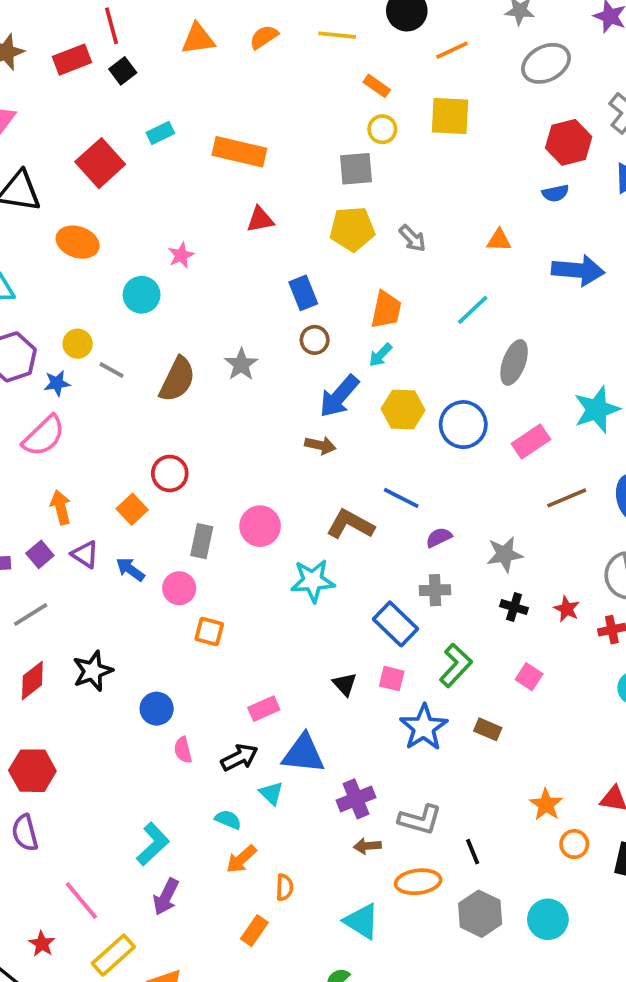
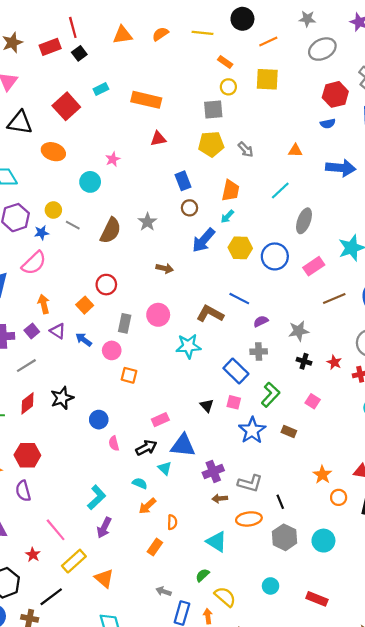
brown arrow: (320, 445) -> (165, 268), moved

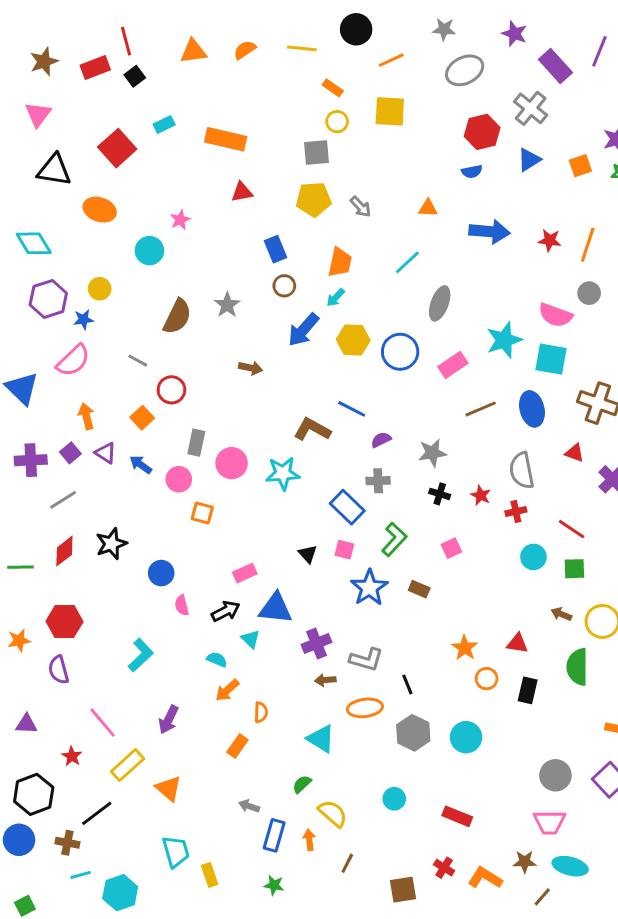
gray line: (73, 225) -> (138, 361), moved
pink circle: (158, 315) -> (232, 463), moved
pink square: (313, 401) -> (451, 548), turned 32
cyan L-shape: (97, 497) -> (141, 655), moved

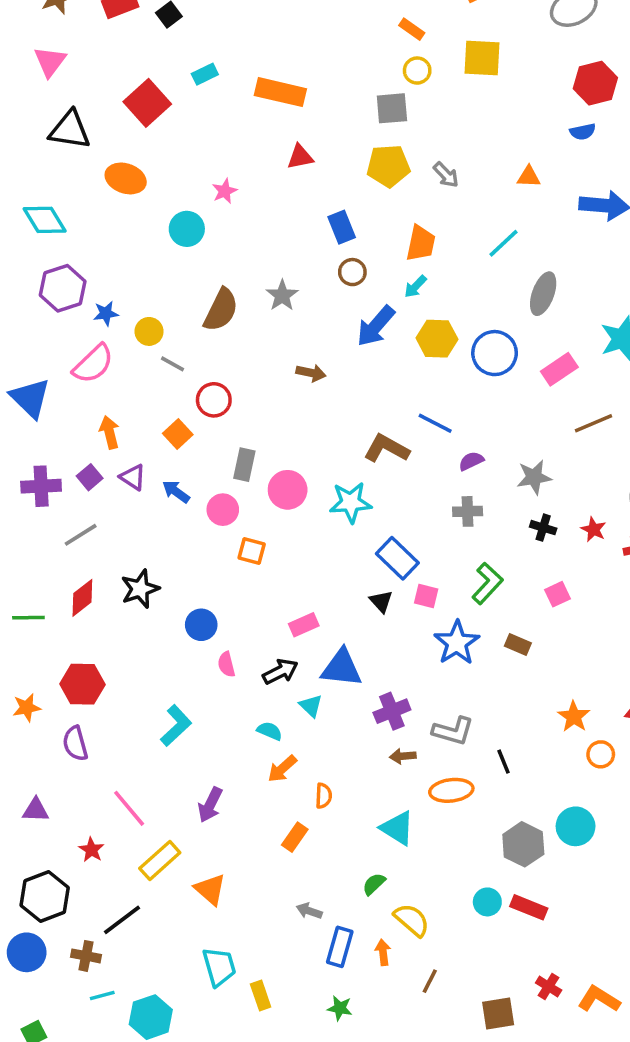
yellow circle: (100, 289) -> (149, 331), moved
blue rectangle: (347, 507) -> (397, 558), moved
gray hexagon: (413, 733) -> (523, 844), moved
red rectangle: (457, 816) -> (529, 907), moved

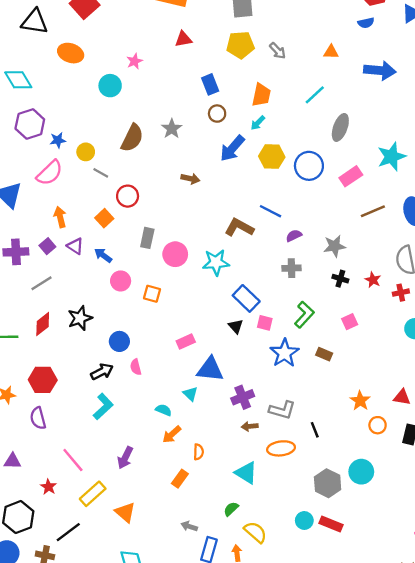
pink circle: (223, 510) -> (121, 281), moved
black arrow: (280, 672) -> (102, 372), moved

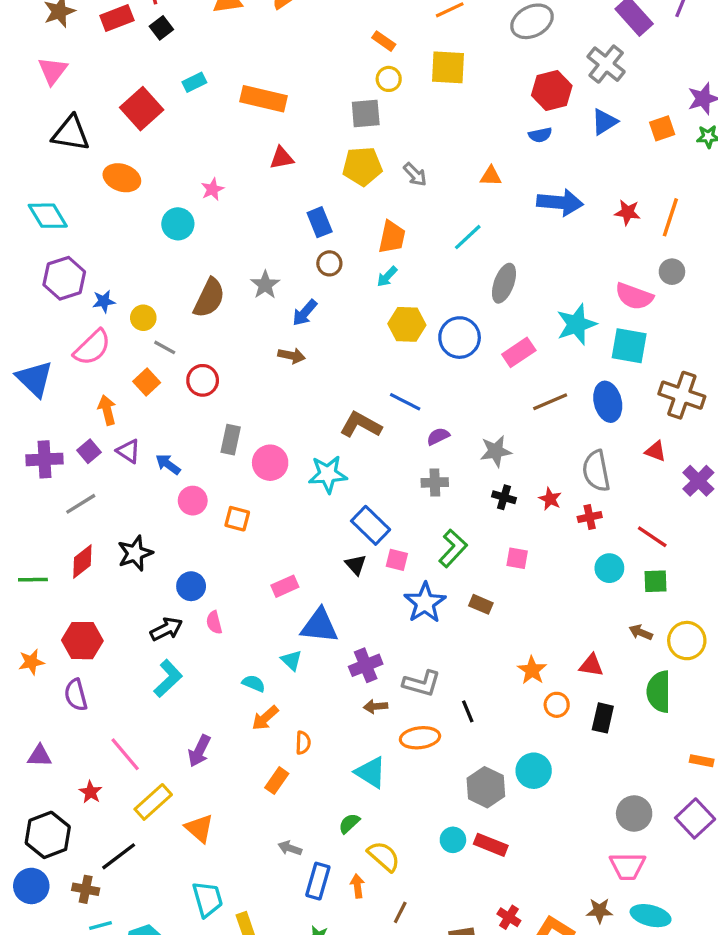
blue arrow: (232, 148) -> (305, 313), moved, size x0.7
orange square: (104, 218) -> (147, 382), moved
pink square: (350, 322) -> (517, 558), turned 35

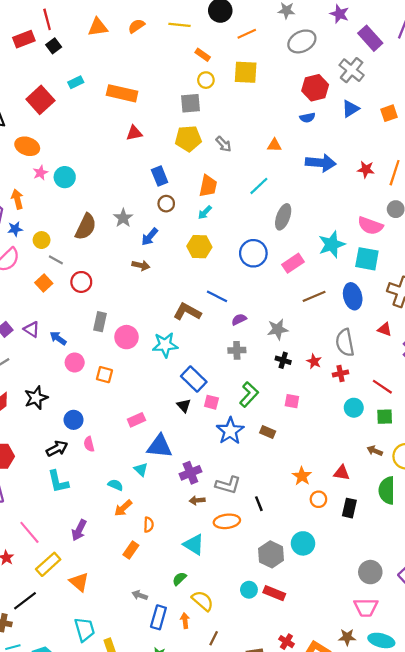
pink star: (212, 189) -> (40, 173), moved
yellow hexagon: (407, 324) -> (199, 247), moved
orange arrow: (107, 410) -> (17, 199), moved
cyan L-shape: (168, 678) -> (58, 482), turned 120

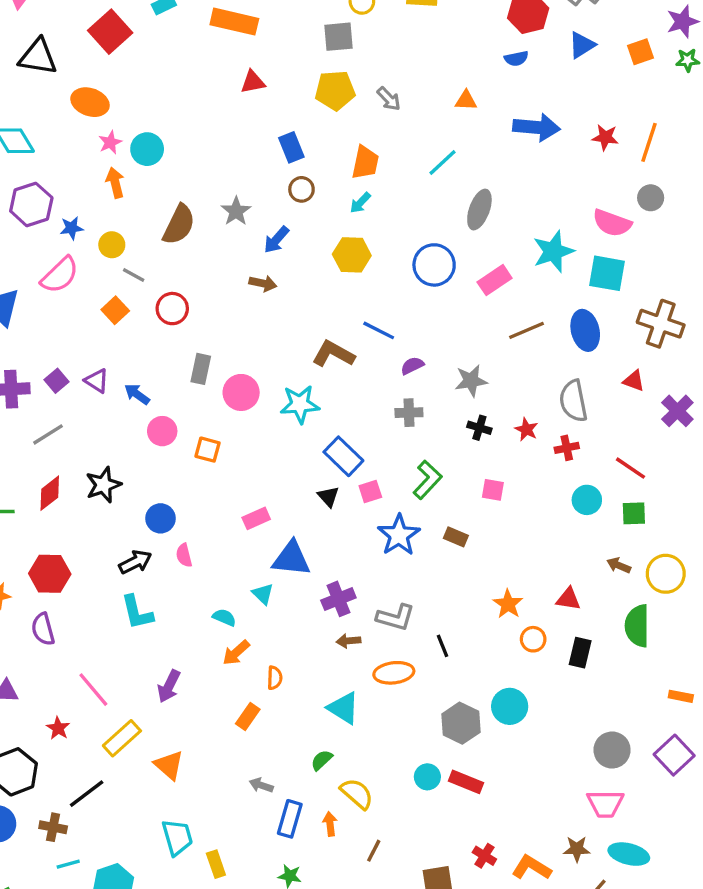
orange arrow: (17, 199) -> (115, 183), moved
pink square: (211, 402) -> (370, 492), turned -32

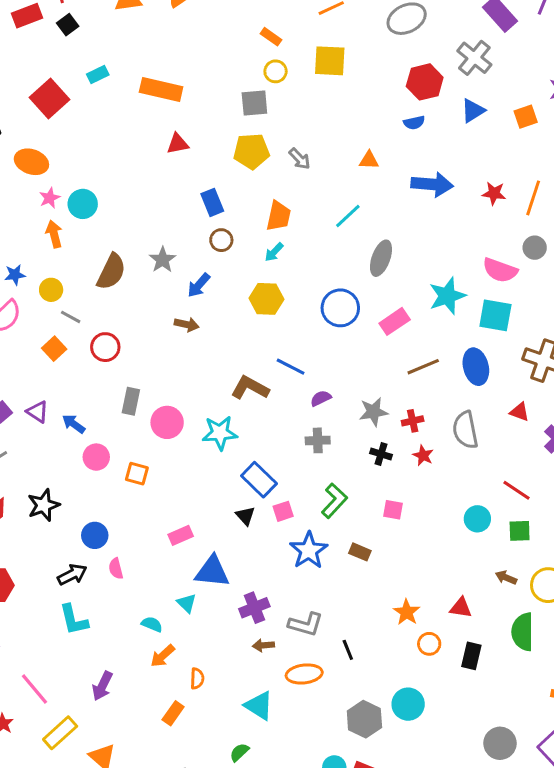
red cross: (567, 448) -> (413, 421), moved

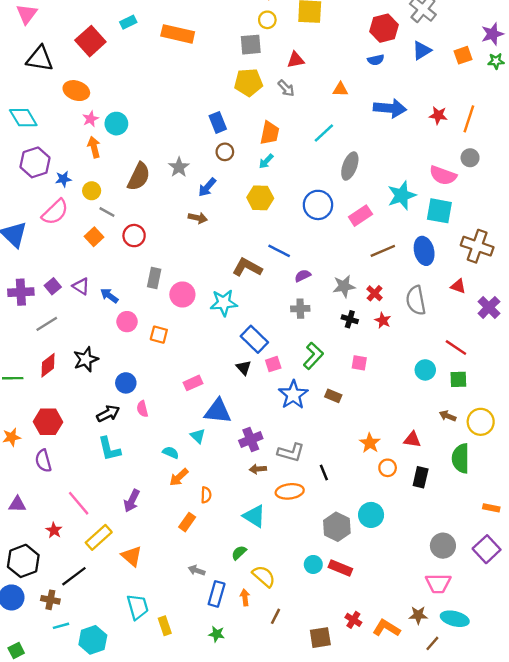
red triangle: (178, 144) -> (296, 60), moved
red cross: (413, 421) -> (375, 293), turned -35

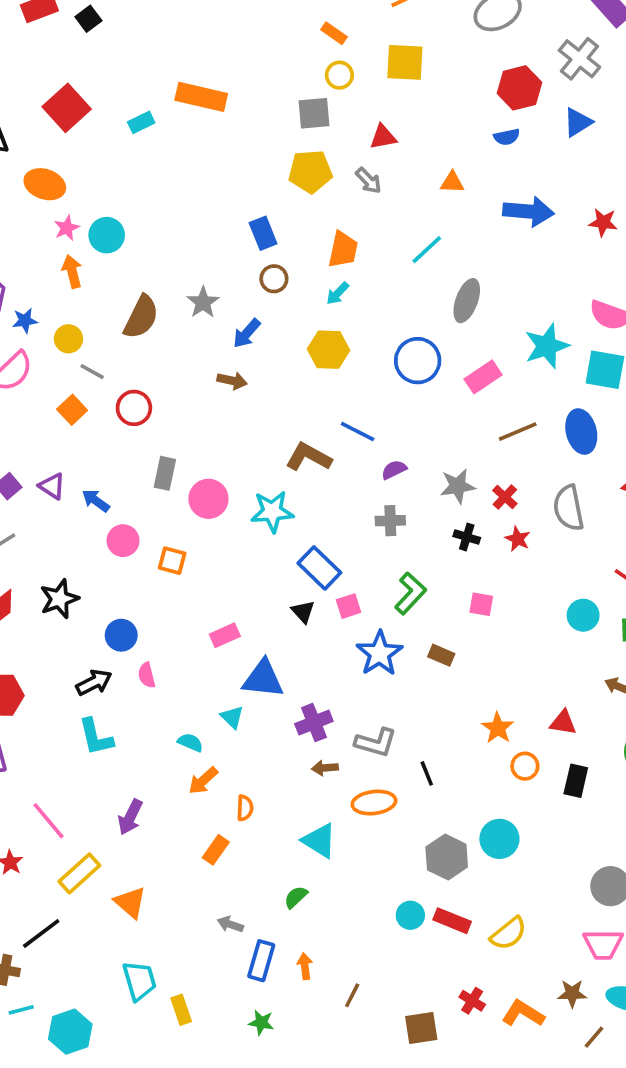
cyan rectangle: (128, 22) -> (141, 122), moved
yellow semicircle: (264, 576) -> (509, 933), moved, turned 100

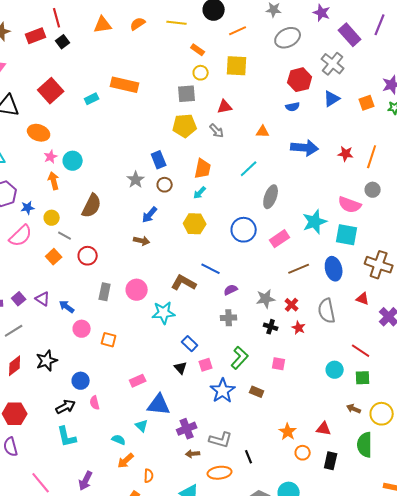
gray star: (203, 302) -> (136, 180), moved
pink circle: (208, 499) -> (137, 290), moved
blue rectangle: (319, 568) -> (190, 344), size x0.7

